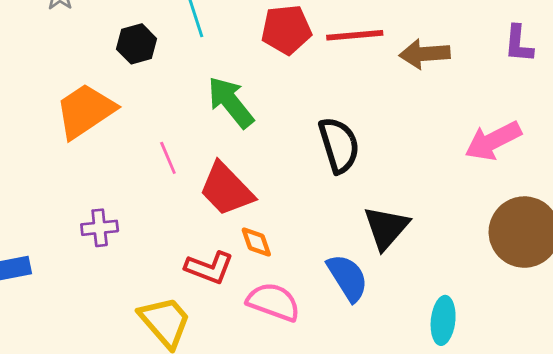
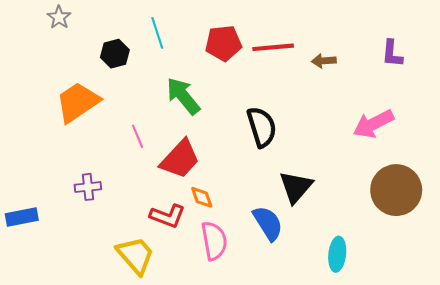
brown arrow: (425, 54) -> (324, 61), size x0.7
red trapezoid: (226, 189) -> (180, 159), turned -93
pink semicircle: (273, 302) -> (214, 241), turned 60

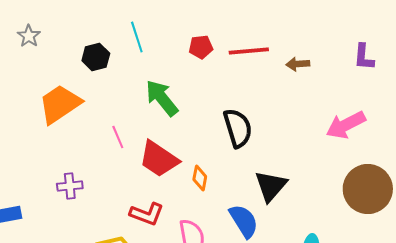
gray star: (59, 17) -> (29, 36), moved
red pentagon: (223, 43) -> (201, 47), size x0.7
red trapezoid: (180, 159) -> (159, 159), turned 81
orange diamond: (202, 197) -> (200, 178), moved, turned 30

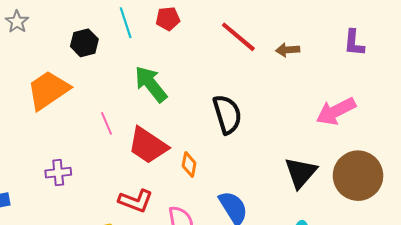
red pentagon: (201, 47) -> (168, 19), moved
red line: (249, 51) -> (238, 37), turned 45
black triangle: (271, 186) -> (301, 173), moved

